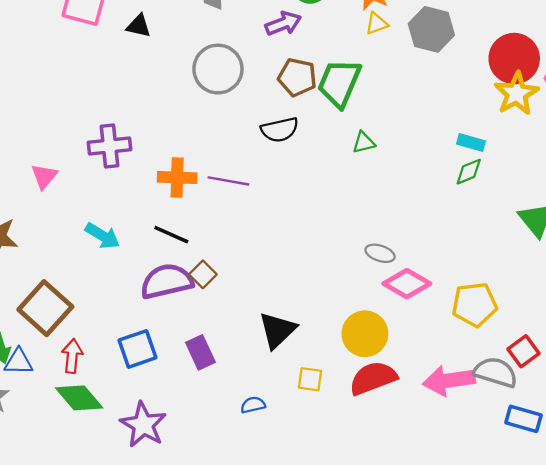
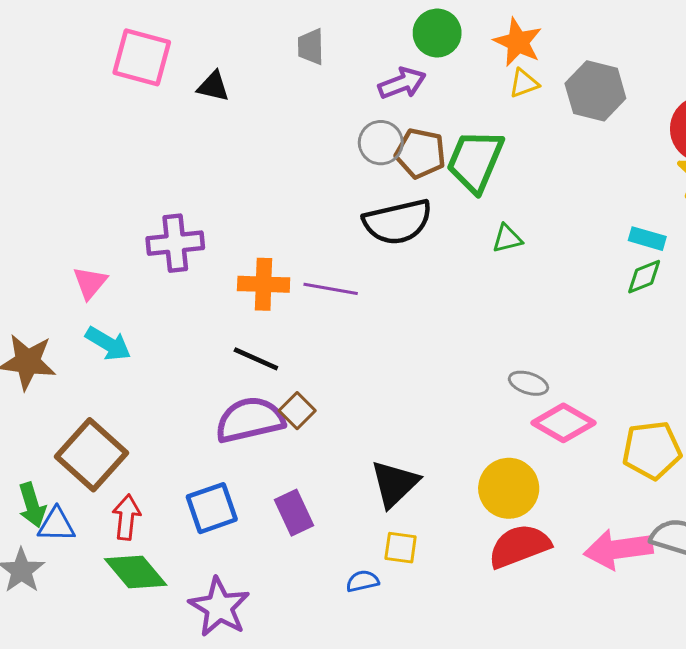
gray circle: (218, 69) -> (381, 143), moved, size x0.7
black semicircle: (280, 130) -> (398, 222), size x1.4
cyan arrow: (102, 236) -> (108, 344), moved
yellow square: (310, 379) -> (401, 548), moved

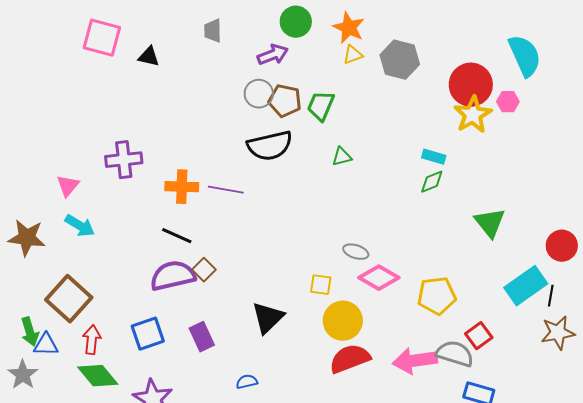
green trapezoid: (475, 161) -> (321, 106), size x0.7
yellow square: (401, 548) -> (321, 285), moved

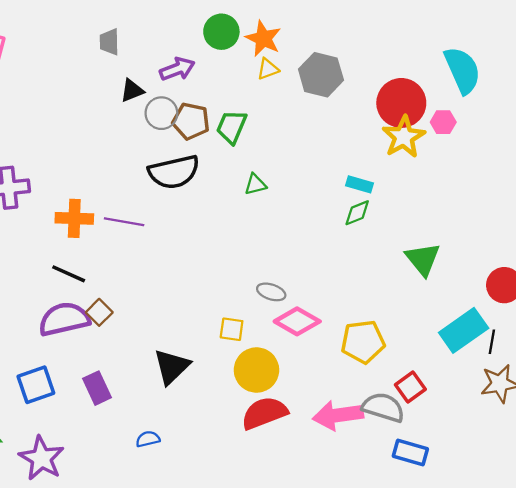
green circle: (296, 22) -> (221, 32), moved
black triangle: (149, 57) -> (132, 91), moved, turned -35

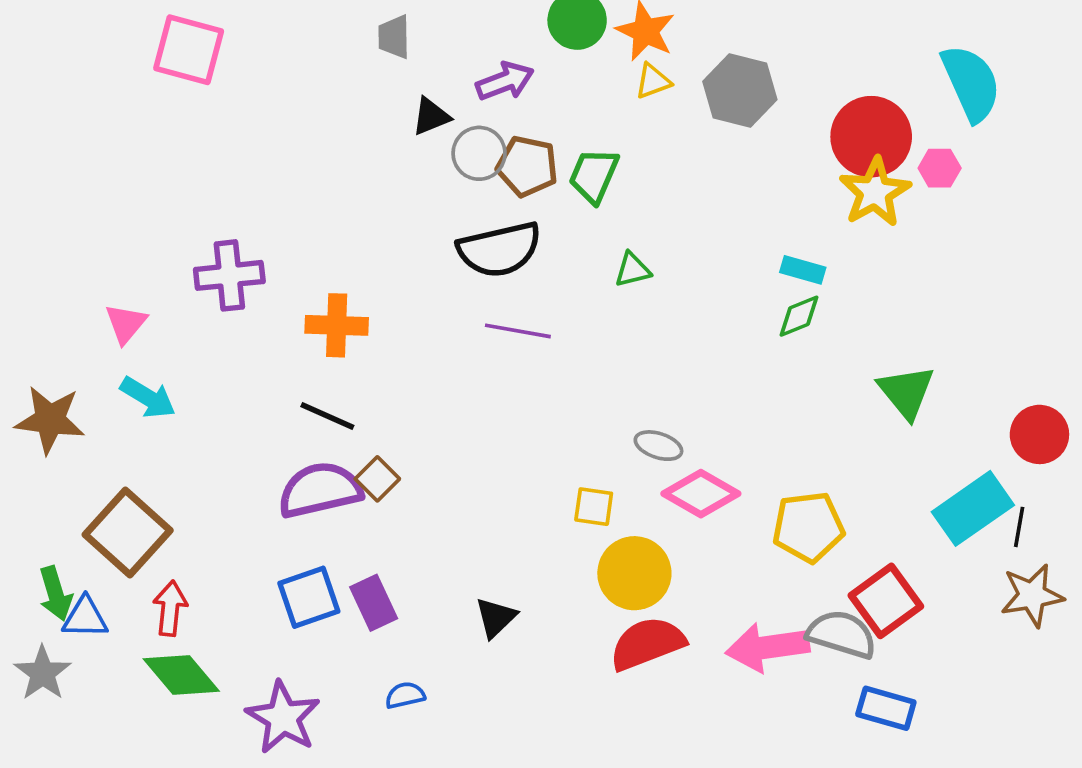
purple line: (124, 222) -> (518, 331), moved
black triangle: (172, 367) -> (496, 618), moved, size x0.7
blue square: (36, 385) -> (309, 597), moved
red square: (410, 387) -> (886, 601), size x1.4
blue semicircle: (148, 439) -> (405, 695), moved

